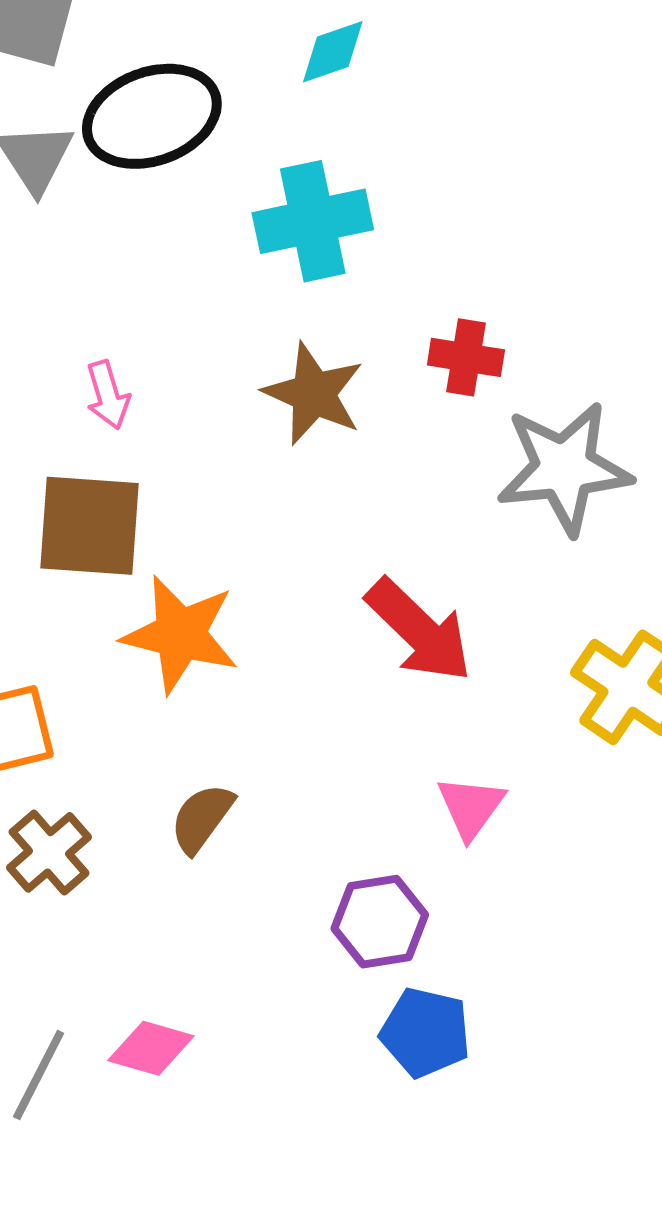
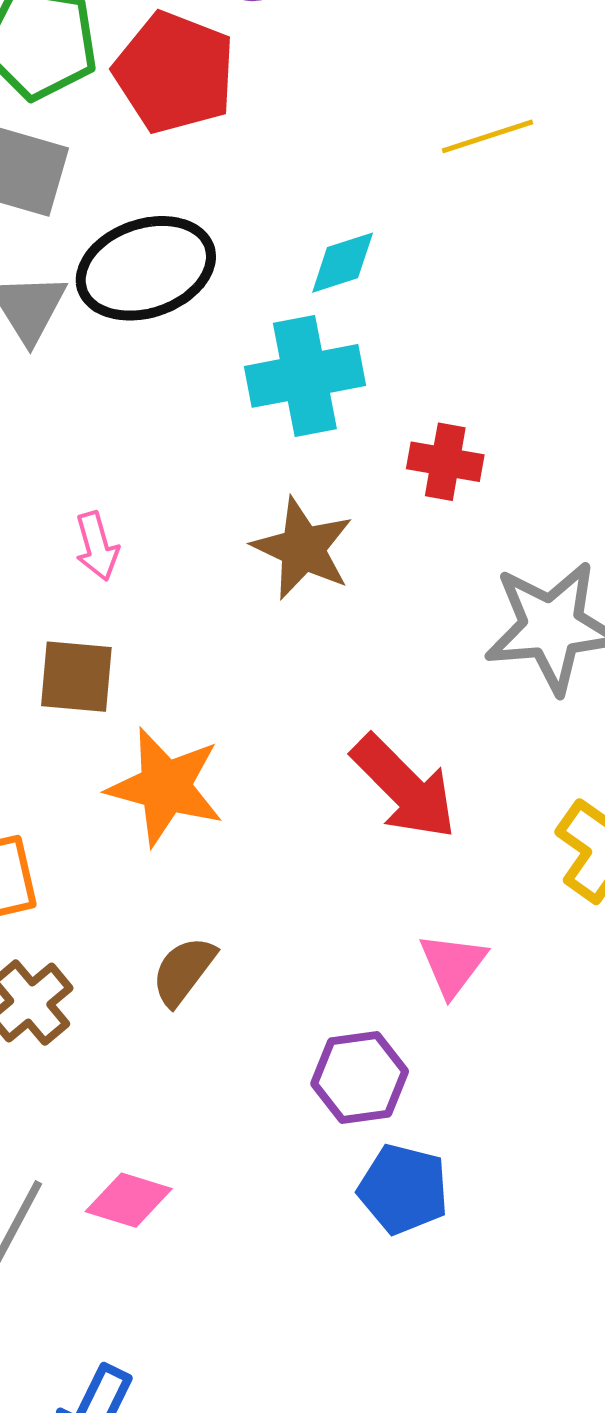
cyan diamond: (333, 52) -> (343, 263), moved
red cross: (466, 357) -> (445, 462), moved
brown square: (90, 526) -> (76, 677), size x0.7

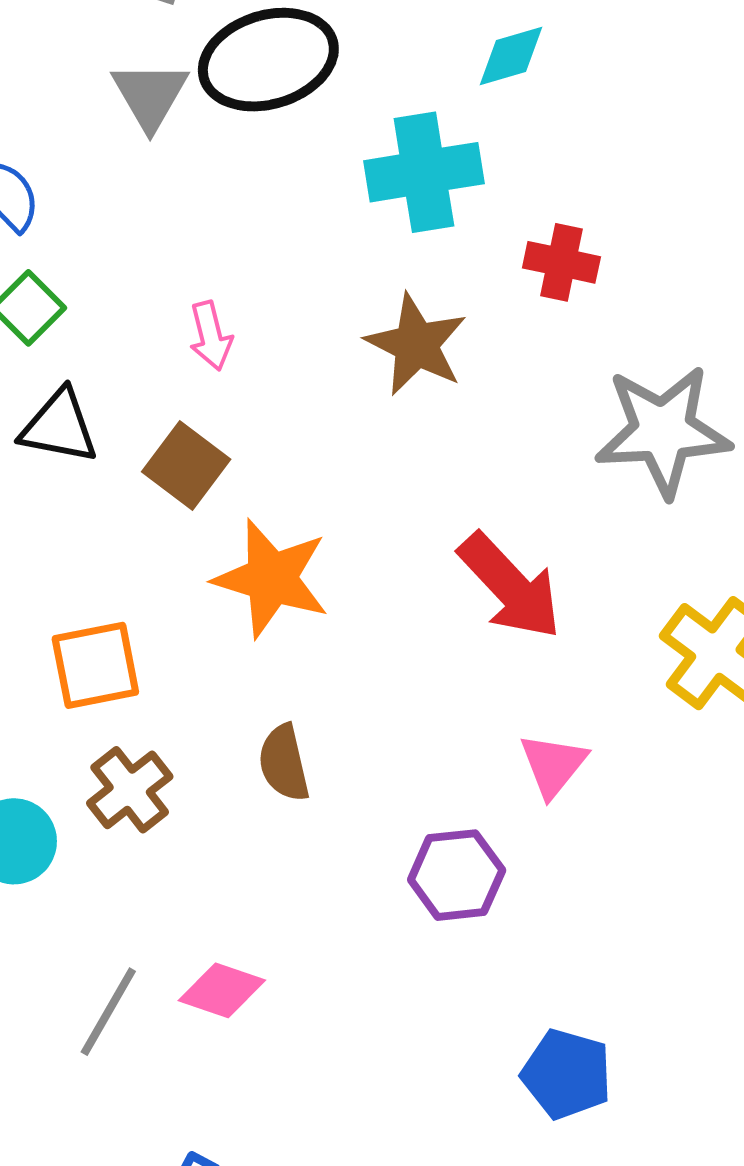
cyan diamond: (343, 263) -> (511, 56), moved
brown square: (76, 677) -> (186, 466), turned 30
brown semicircle: (184, 971) -> (284, 763), turned -52
blue pentagon: (403, 1189) -> (567, 1074), moved

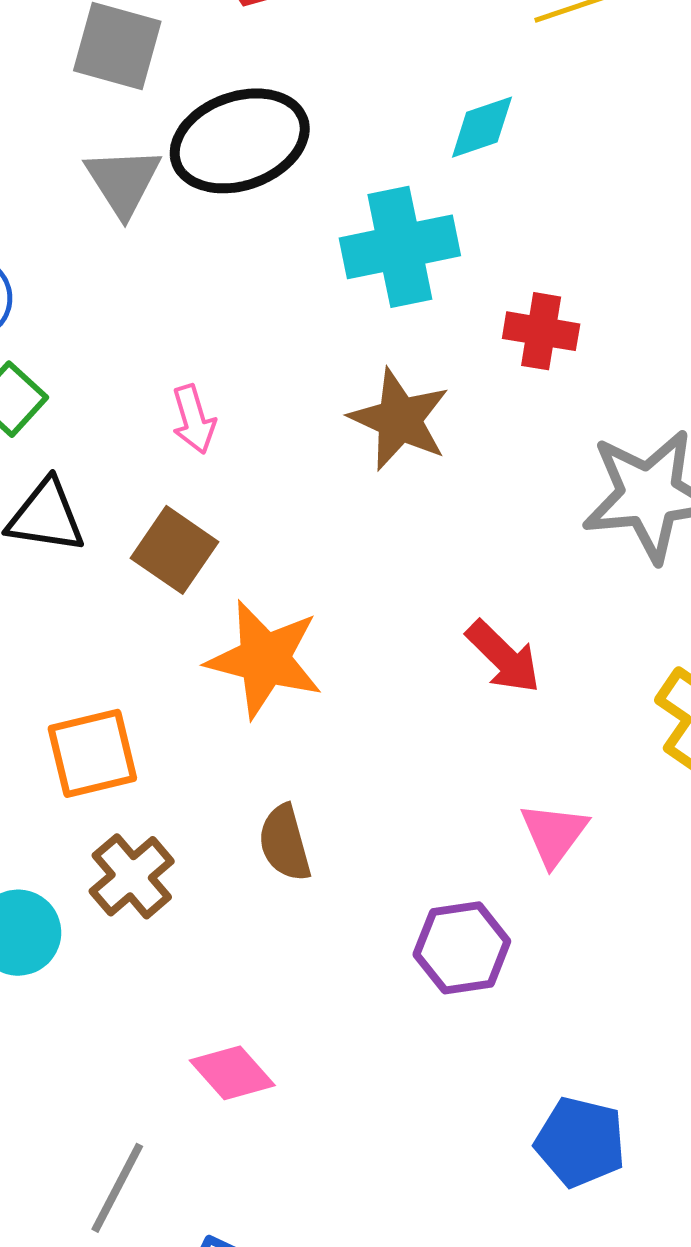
red arrow: (510, 586) -> (503, 657), size x0.7
pink diamond: (222, 990) -> (232, 1073), turned 32
gray line: (108, 1012) -> (117, 1188), moved

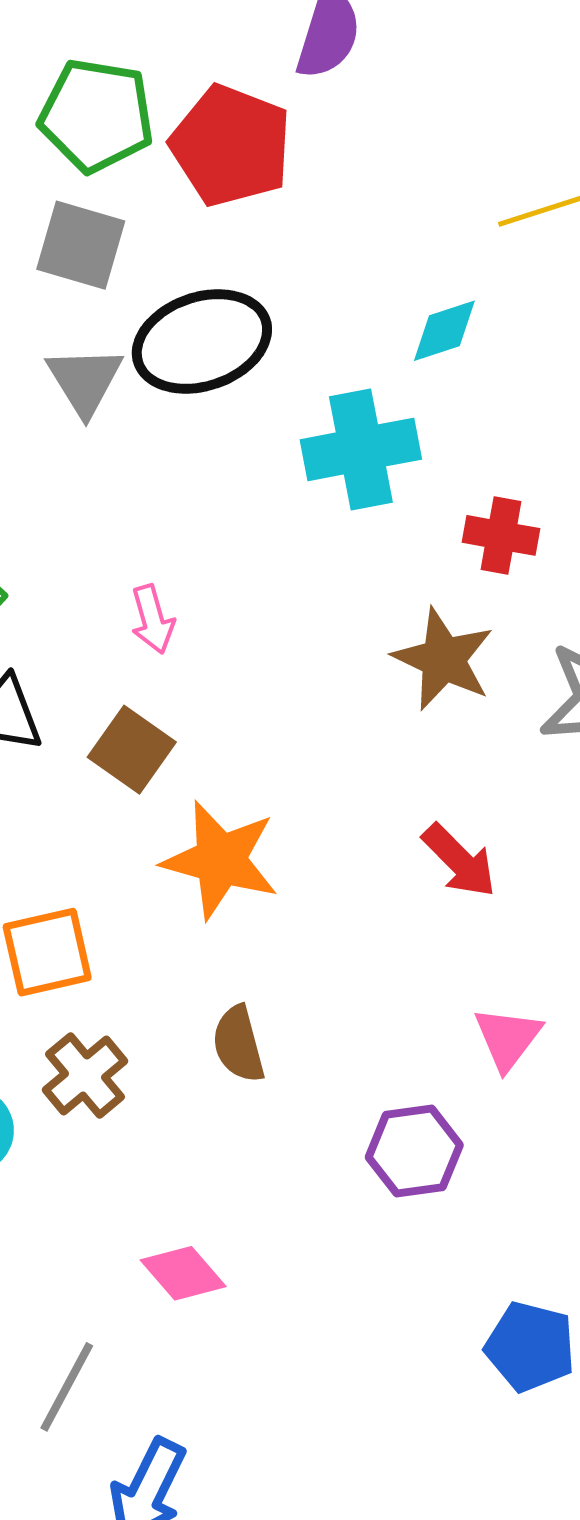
brown star: (399, 419) -> (443, 659), moved

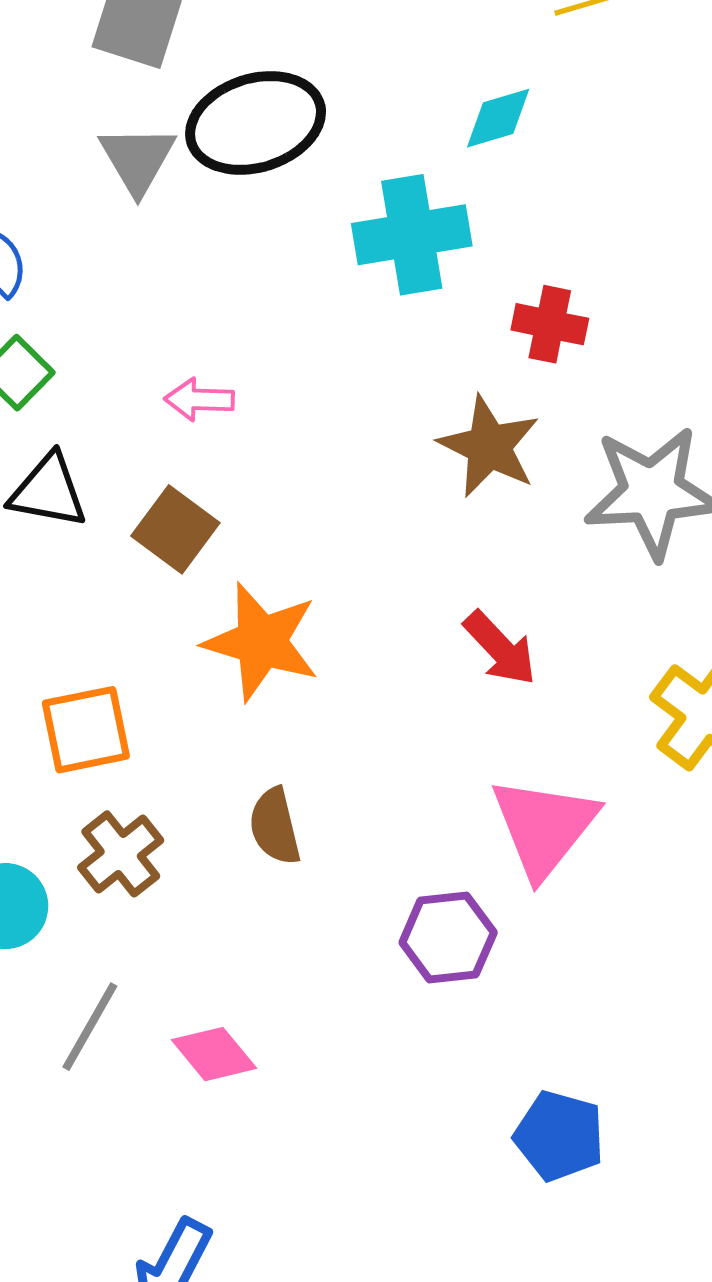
pink arrow: (153, 619) -> (199, 400), turned 106
pink triangle: (508, 1038) -> (544, 827), size x1.6
gray line: (67, 1387) -> (90, 1027), moved

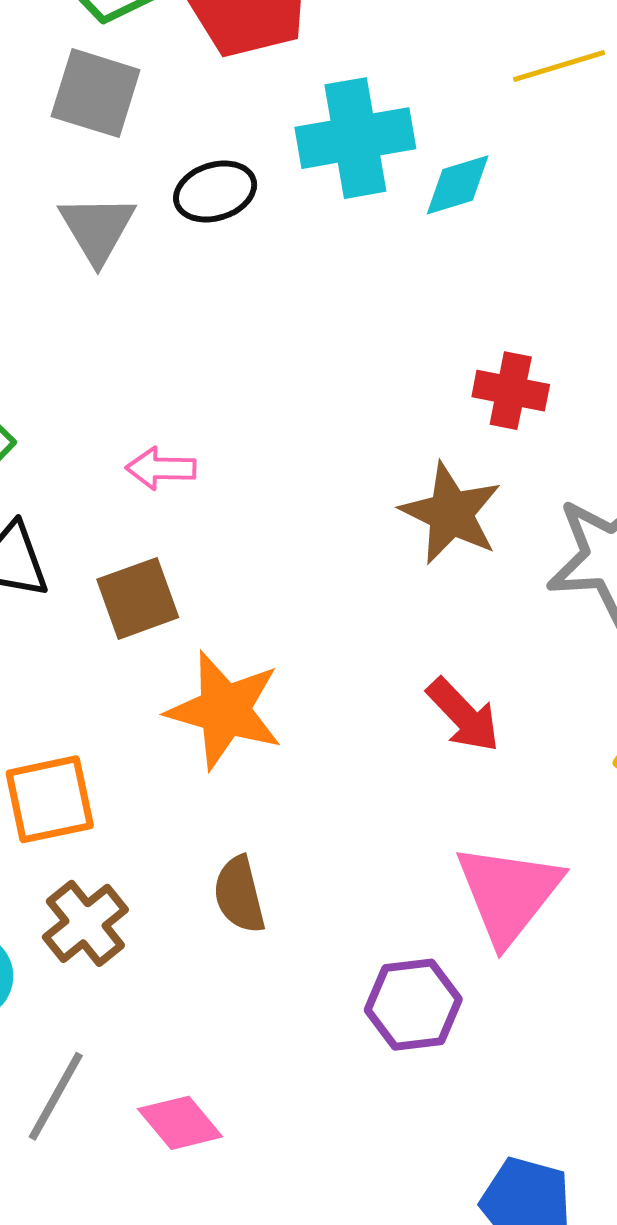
black ellipse: (256, 123) -> (215, 191), size x0.6
cyan cross: (412, 235) -> (355, 138), moved
brown square: (175, 529) -> (138, 598), turned 34

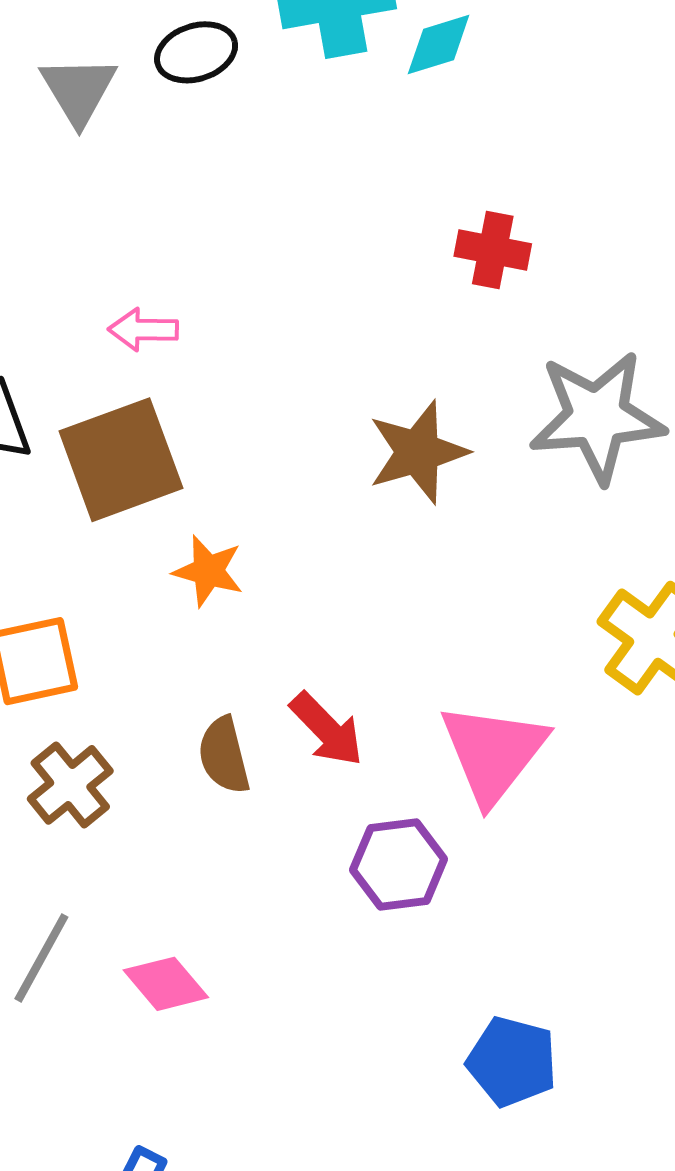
brown star: (451, 513) -> (418, 452), moved, turned 30
brown square: (138, 598) -> (121, 460), size x1.5
orange star: (225, 710) -> (208, 571), size x0.6
red arrow: (463, 715) -> (327, 729), moved

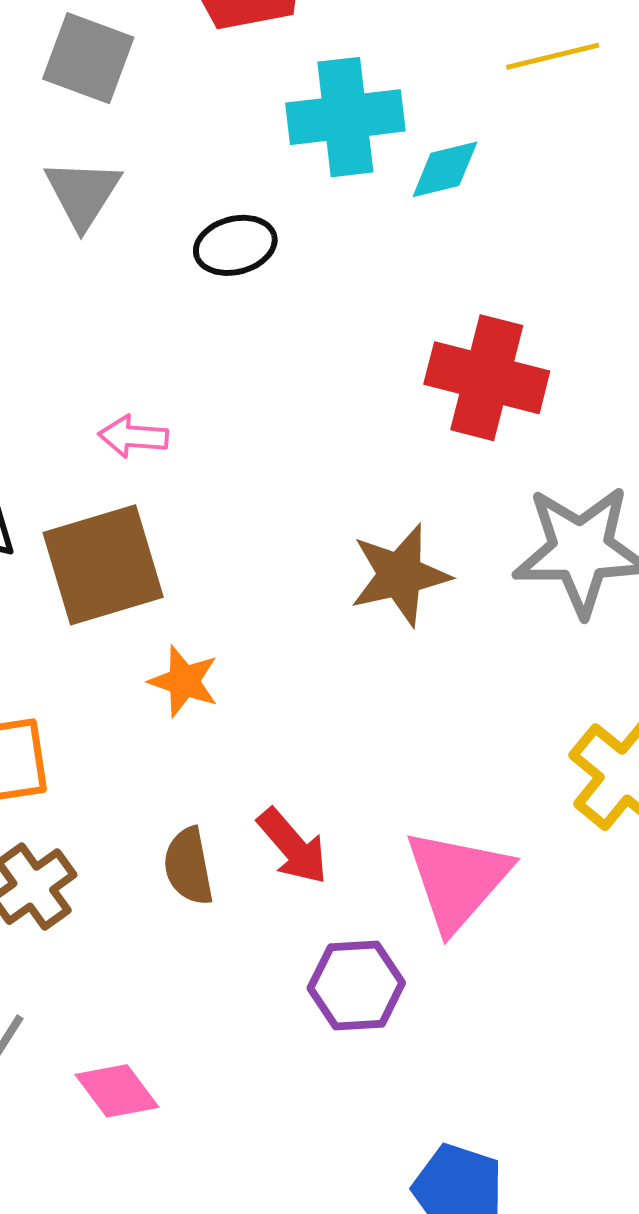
black ellipse: (196, 52) -> (235, 245), moved
red cross: (493, 250) -> (487, 378), size x1.6

